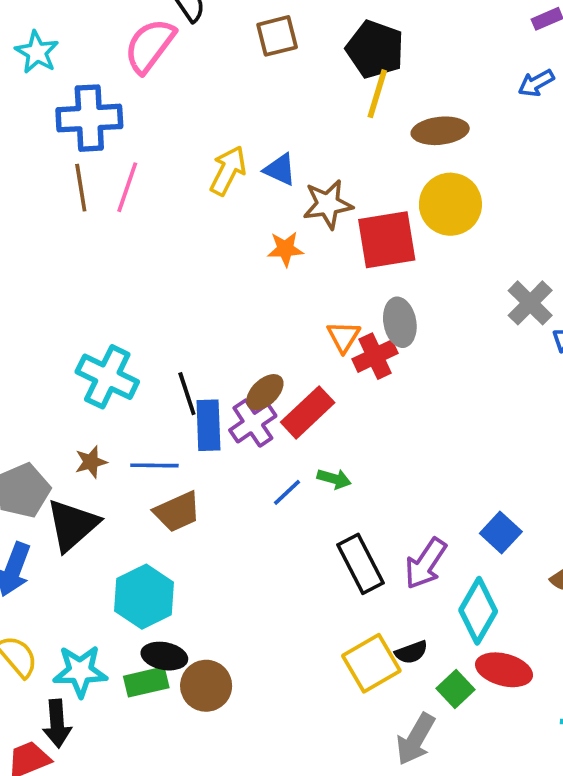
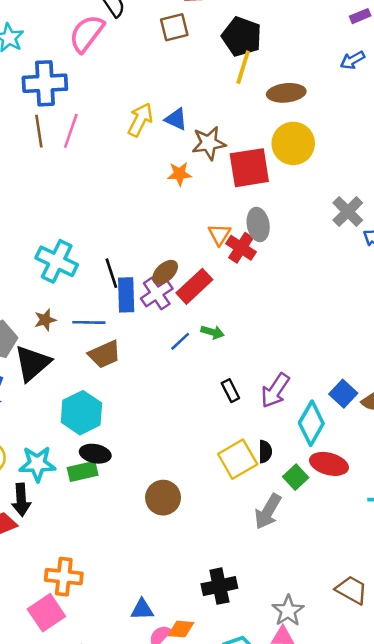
red cross: (375, 356) -> (241, 248), turned -32
blue square: (501, 532) -> (343, 394), moved
black rectangle: (360, 564) -> (230, 391), size x0.6
black semicircle: (411, 652) -> (265, 452), turned -70
brown circle: (206, 686) -> (163, 498), moved

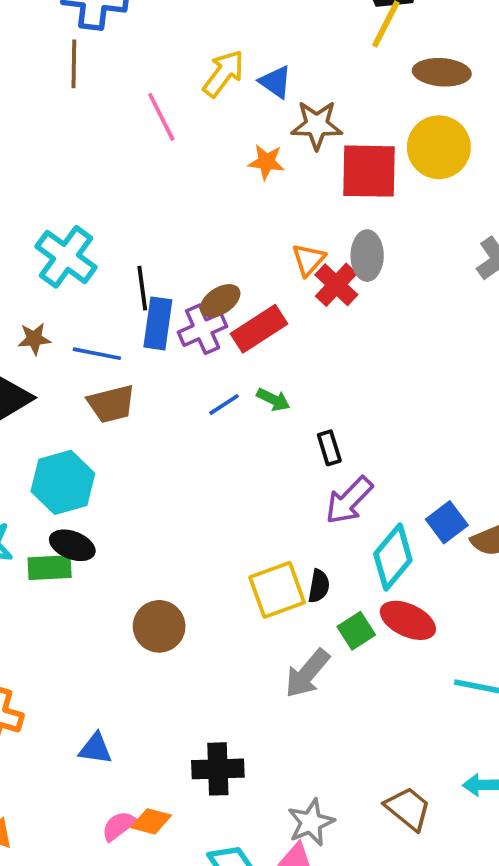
pink line: (71, 131) -> (161, 117), moved, turned -56
black rectangle: (230, 391) -> (329, 448), moved
blue triangle: (142, 609) -> (96, 749), moved

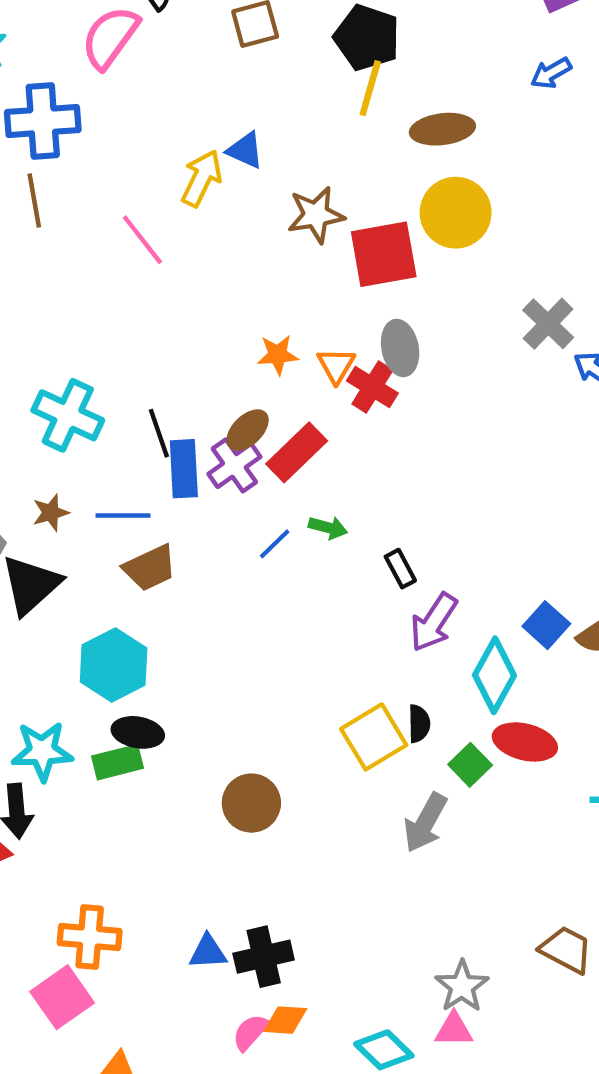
blue triangle: (275, 82) -> (245, 150), moved
orange star: (266, 162) -> (278, 355), moved
black cross: (218, 769) -> (264, 957), moved

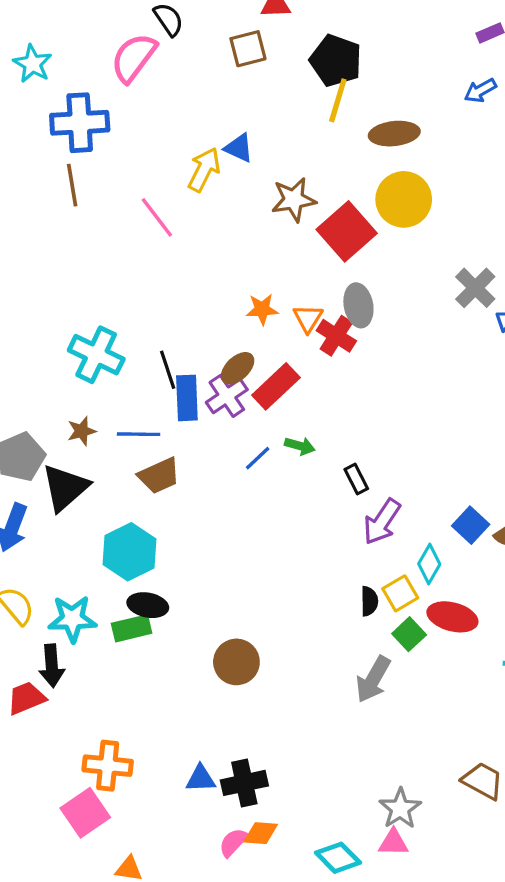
red square: (384, 254) -> (347, 231), turned -32
cyan diamond: (494, 675) -> (429, 564), size x0.7
yellow square: (374, 737) -> (400, 593), moved, size x0.7

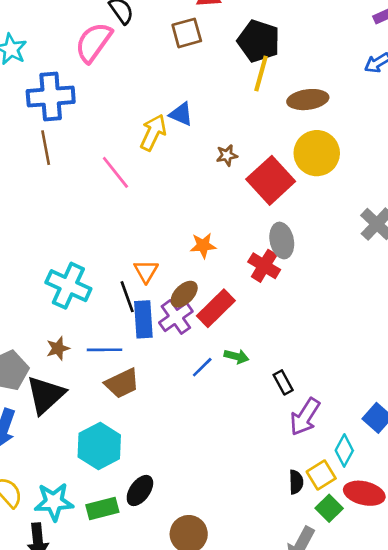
brown star: (294, 200) -> (227, 155), size x0.6
orange triangle: (308, 318) -> (146, 271), moved
black ellipse: (148, 605) -> (140, 490), moved, turned -64

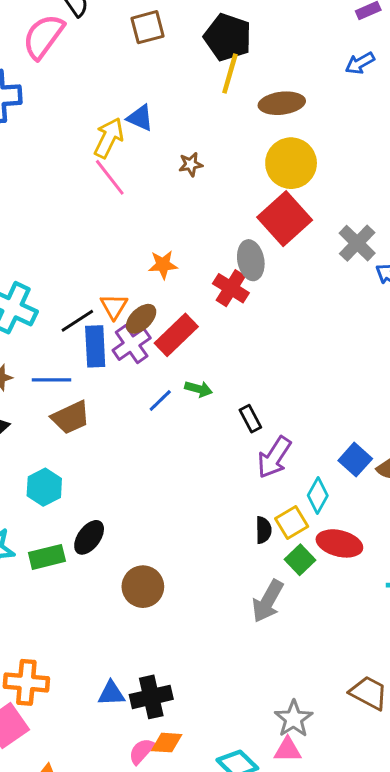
pink line: (115, 172) -> (110, 177), moved
red square: (271, 180) -> (285, 219), moved
orange triangle: (146, 271) -> (114, 306), moved
black line: (127, 297) -> (77, 321), turned 76
cyan hexagon: (99, 446) -> (44, 487), size x0.7

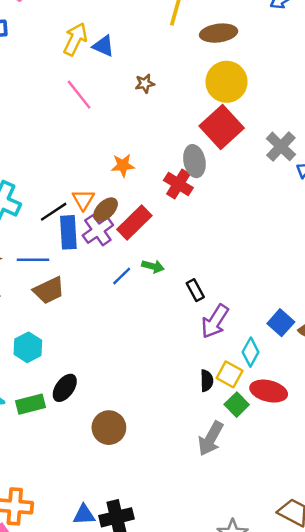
yellow arrow: (109, 138) -> (75, 39), moved
yellow square: (292, 523) -> (230, 374), turned -30

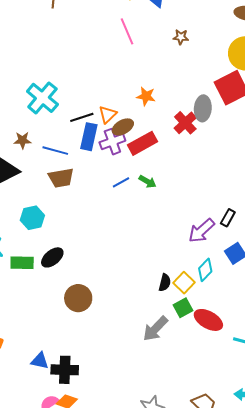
black rectangle: (195, 290) -> (228, 218), moved, turned 42
purple arrow: (215, 321) -> (201, 231), moved
red ellipse: (269, 391) -> (208, 320), moved

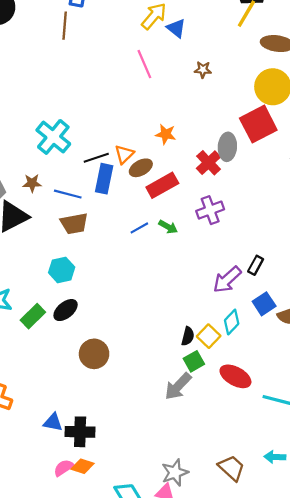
purple cross: (112, 142) -> (210, 210), moved
cyan hexagon: (32, 218) -> (62, 270), moved
green rectangle: (22, 263) -> (33, 316), turned -45
green square: (183, 308) -> (194, 361), moved

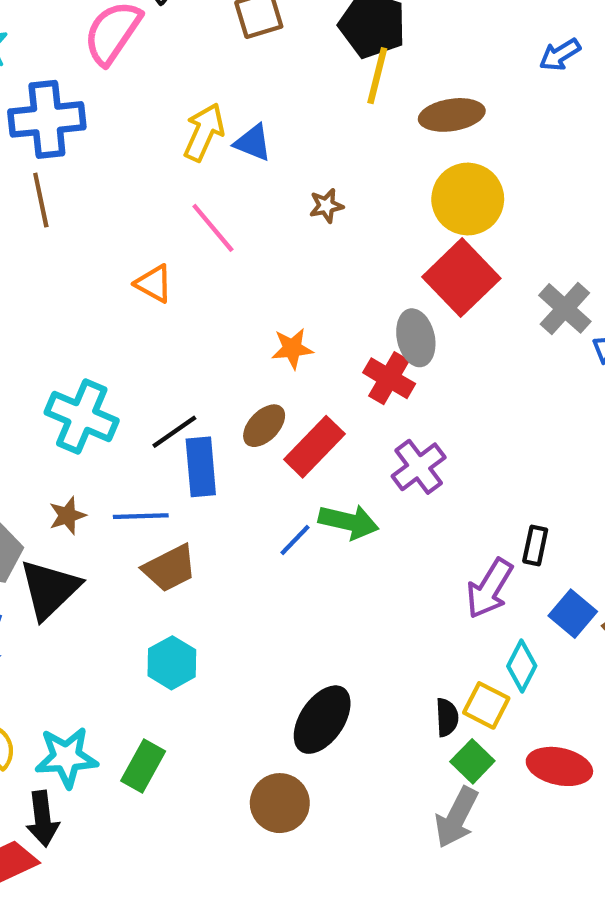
orange triangle: (124, 154) -> (154, 284), moved, turned -30
green arrow: (168, 227) -> (349, 522), size x1.5
black ellipse: (66, 310) -> (322, 720), moved, size x1.4

